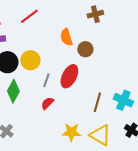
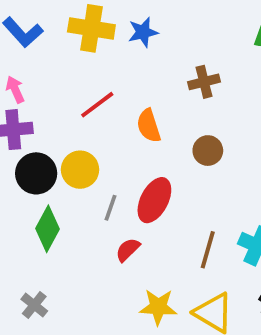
red line: (29, 16) -> (97, 105), moved
brown circle: (85, 49) -> (208, 151), moved
red semicircle: (47, 103) -> (128, 250), moved

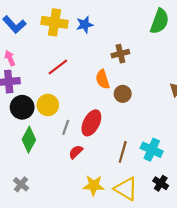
orange semicircle: (149, 126) -> (103, 79), moved

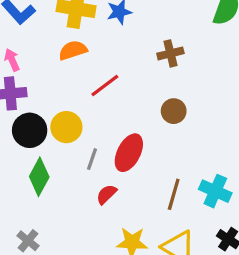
red line: (58, 67) -> (105, 85), moved
orange semicircle: (103, 79) -> (73, 50), moved, turned 90

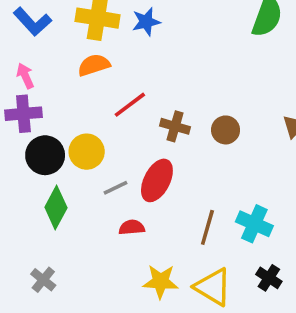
brown cross: (170, 53) -> (175, 126), moved, turned 30
brown circle: (174, 111) -> (226, 130), moved
gray line: (92, 159) -> (115, 188), turned 45
red semicircle: (106, 194) -> (132, 227), turned 40

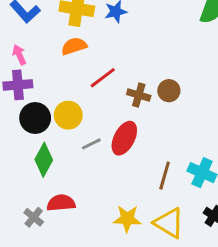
brown circle: (226, 130) -> (169, 91), moved
red semicircle: (132, 227) -> (61, 203), moved, size x1.4

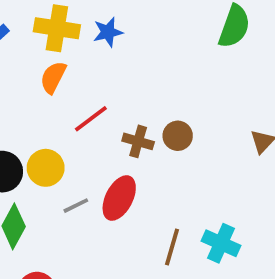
orange semicircle: (74, 46) -> (53, 77), turned -45

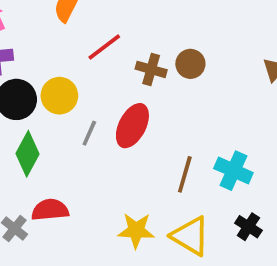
gray line: (76, 206) -> (89, 133), turned -40

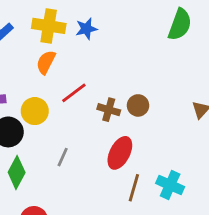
yellow circle: (59, 96) -> (35, 111), moved
red ellipse: (132, 126) -> (120, 153), moved

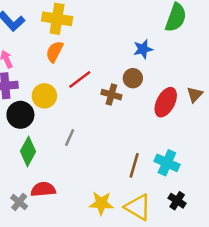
blue star: (86, 29) -> (143, 49), moved
brown circle: (138, 105) -> (133, 78), moved
red ellipse: (120, 153) -> (166, 102), moved

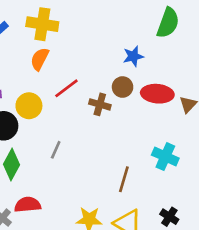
red ellipse: (166, 102) -> (157, 94), moved, turned 68
cyan cross: (167, 163) -> (165, 157), moved

